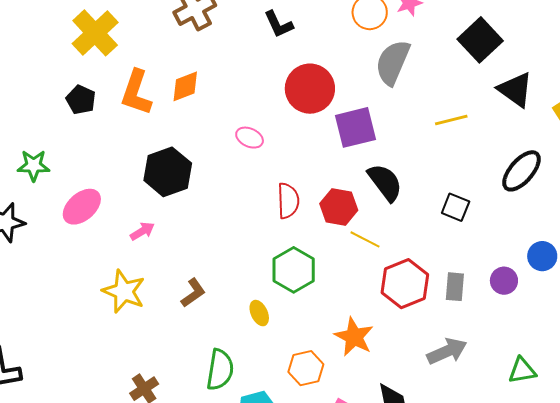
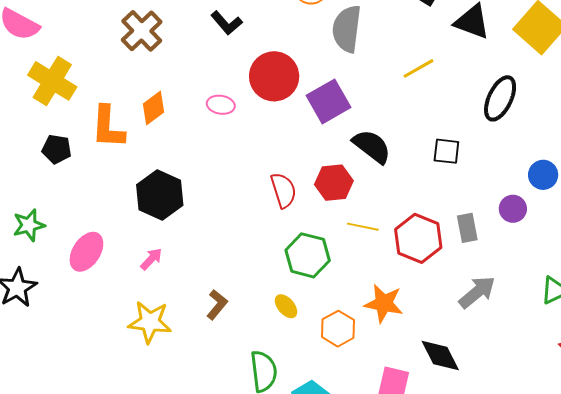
pink ellipse: (250, 138) -> (221, 105), moved
yellow line: (365, 239) -> (363, 227), moved
orange hexagon: (306, 368) -> (338, 329), moved

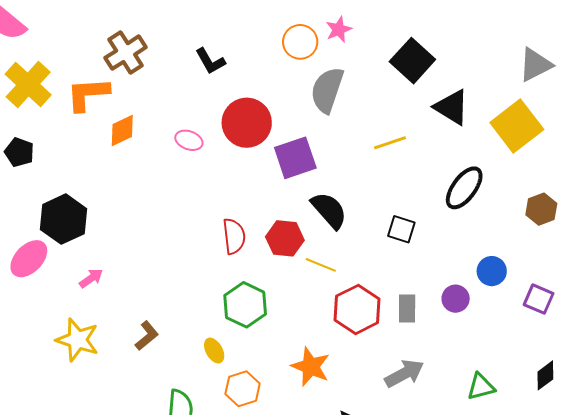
orange L-shape: (108, 127) -> (88, 94), moved, turned 72
black hexagon: (160, 195) -> (64, 219), moved
yellow line: (363, 227) -> (321, 265), moved
orange hexagon: (338, 329) -> (243, 389), moved

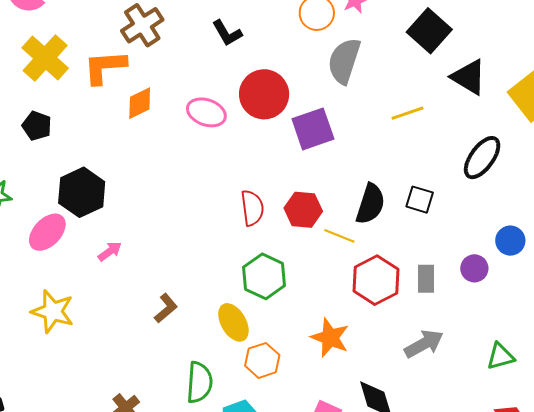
pink ellipse: (189, 140) -> (206, 112), size x1.4
black semicircle: (329, 210) -> (370, 204), moved, turned 60
yellow star: (77, 340) -> (53, 311), moved
yellow ellipse: (214, 351) -> (233, 322), size x1.5

